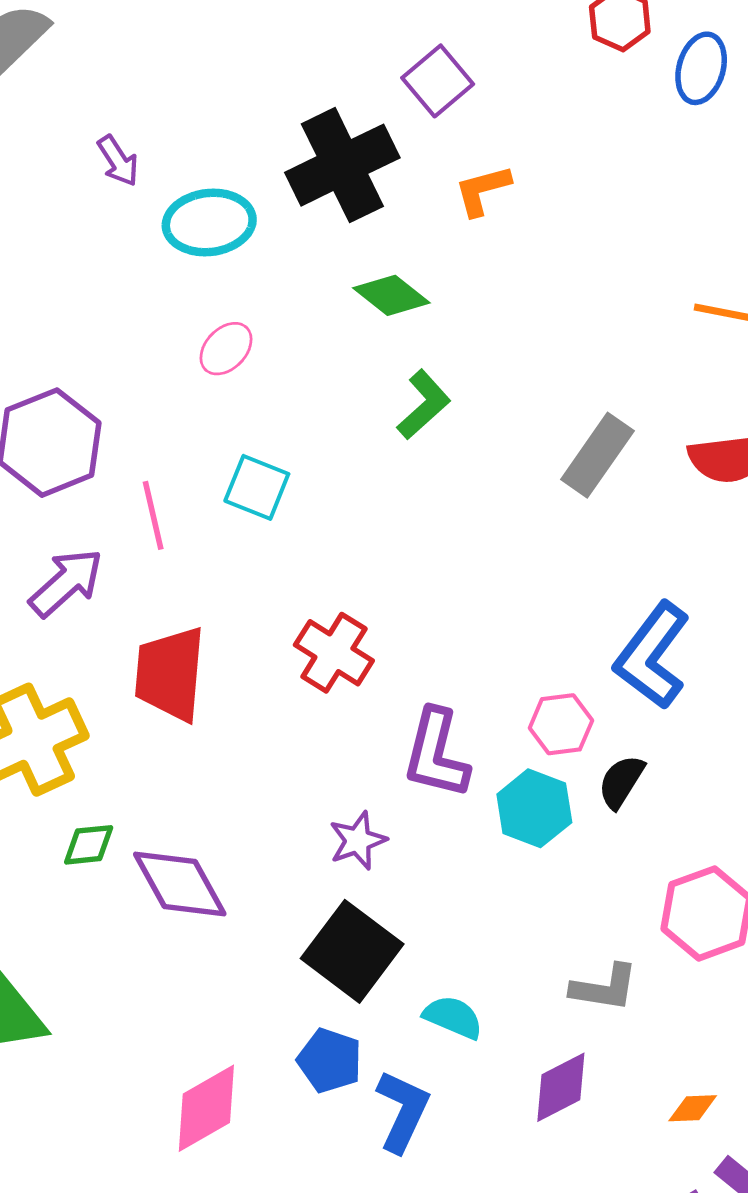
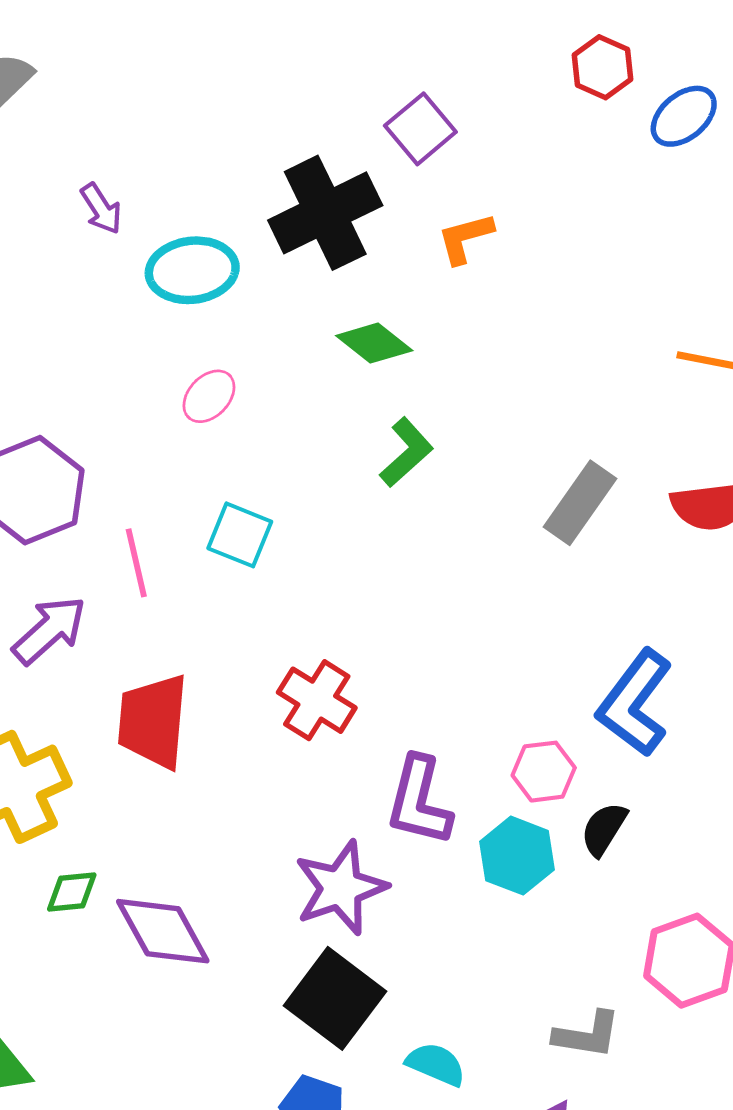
blue ellipse: (701, 68) -> (684, 116), turned 34
purple star: (358, 841) -> (341, 888), size x1.6

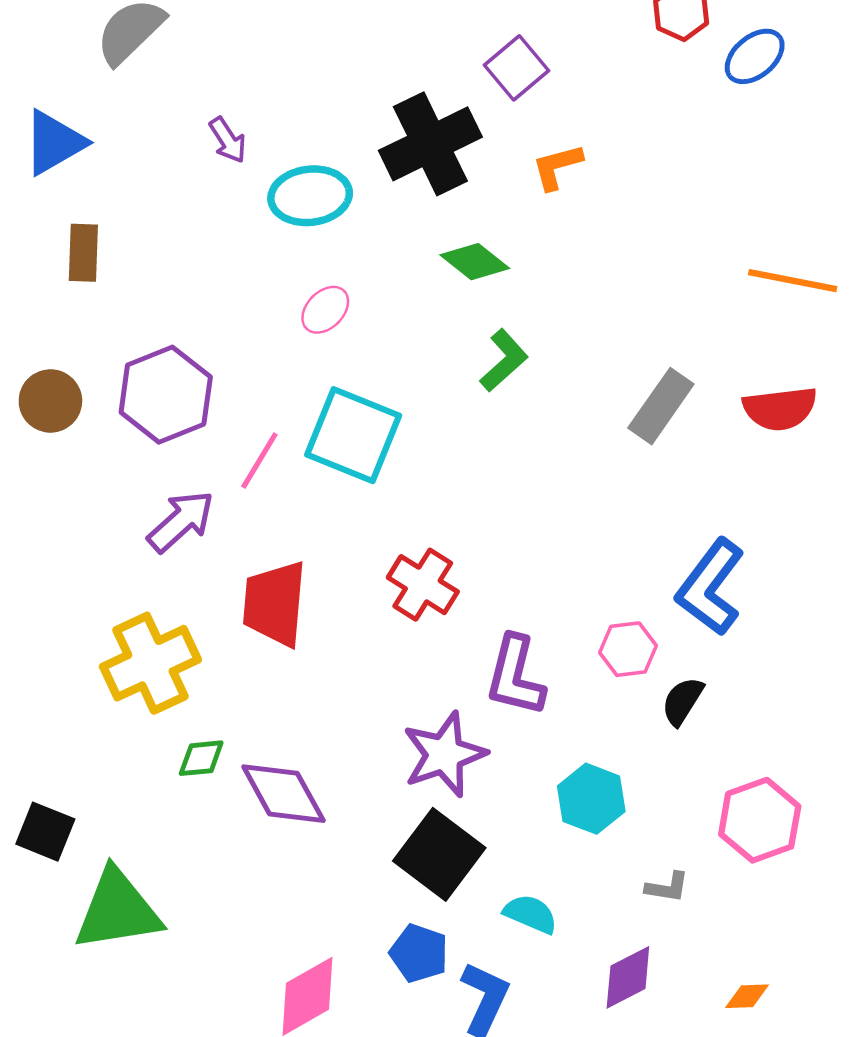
cyan square: (240, 535) -> (353, 435), size x1.6
pink line: (136, 563) -> (259, 460), turned 44
cyan hexagon: (517, 856) -> (591, 799), moved
gray L-shape: (587, 1035) -> (667, 887), size x0.7

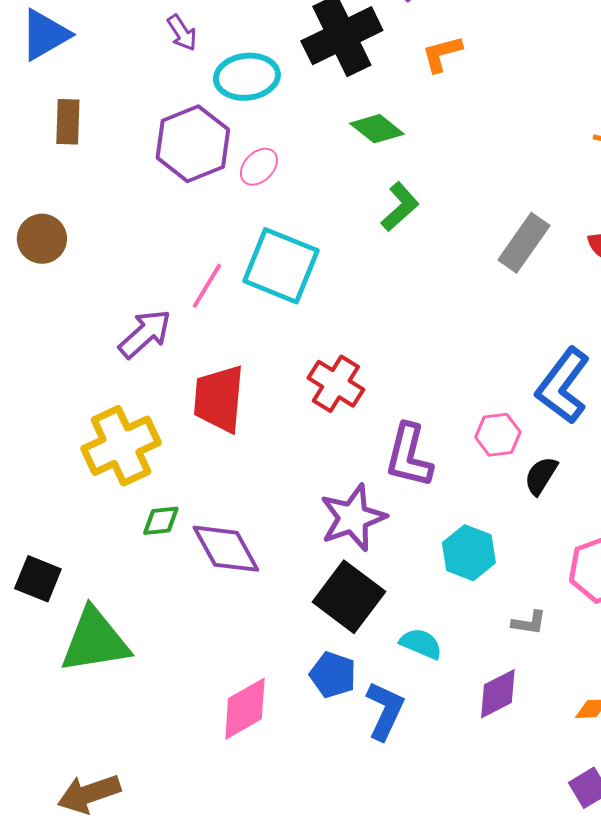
purple hexagon: (166, 395) -> (193, 144), moved

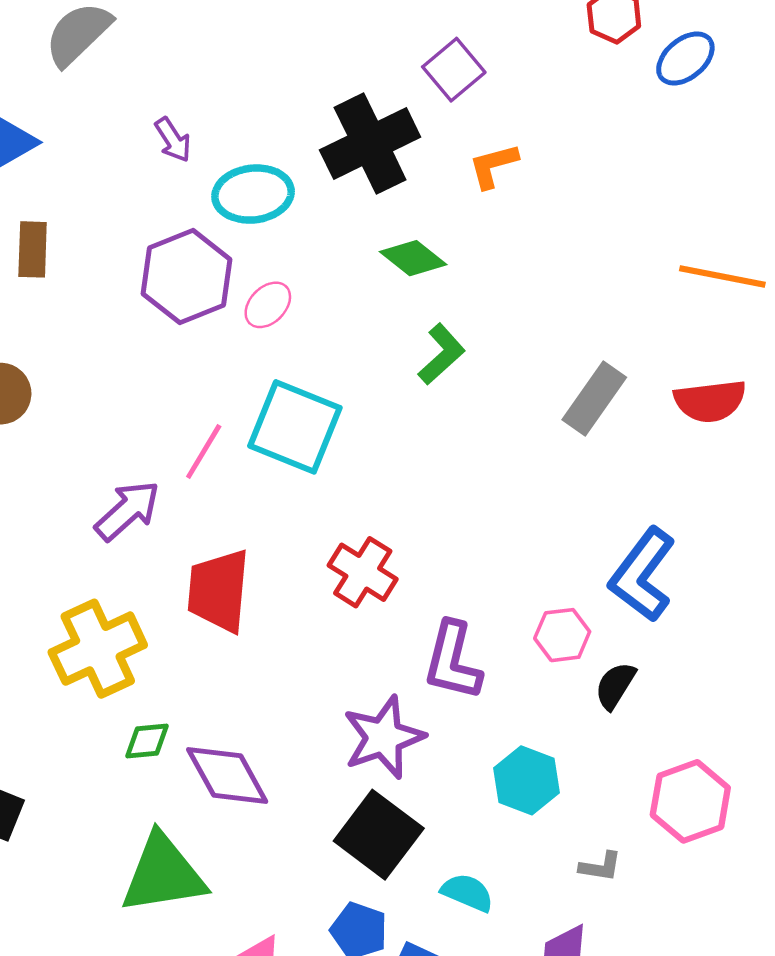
green triangle: (95, 641) -> (163, 874), moved

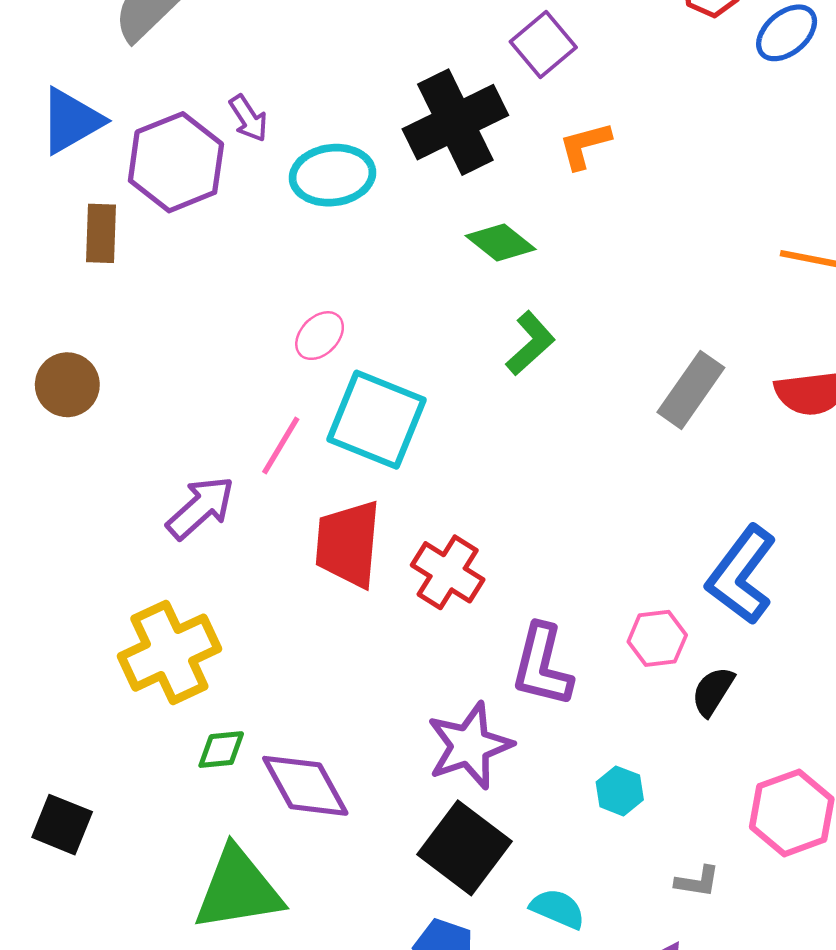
purple hexagon: (187, 277) -> (176, 162), moved
pink ellipse: (268, 305) -> (320, 336), moved
red trapezoid: (219, 591) -> (348, 544), moved
cyan hexagon: (527, 780) -> (620, 791), size x0.7

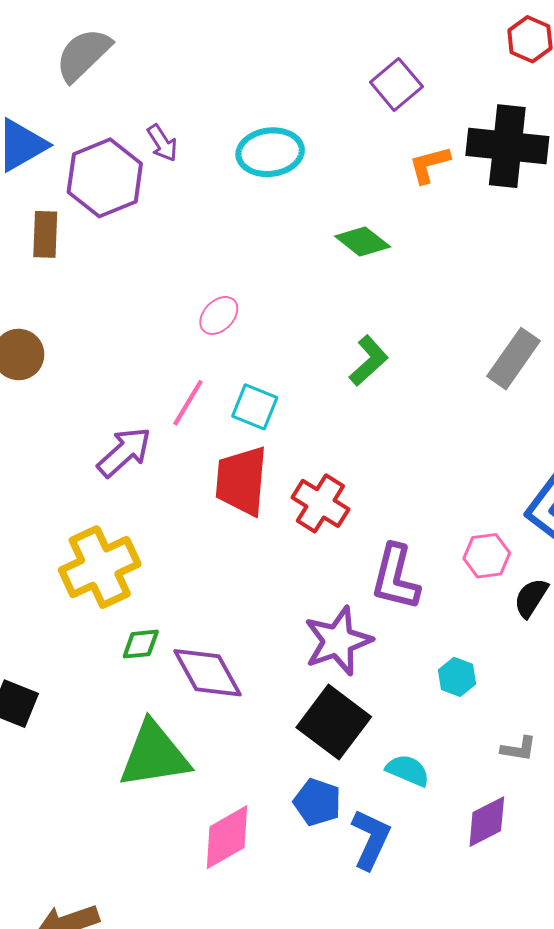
black cross: (455, 122) -> (507, 146), moved, turned 32
cyan ellipse: (332, 175) -> (270, 152), moved
green L-shape: (530, 343) -> (369, 361), moved
cyan square: (376, 420) -> (255, 407), moved, size x0.6

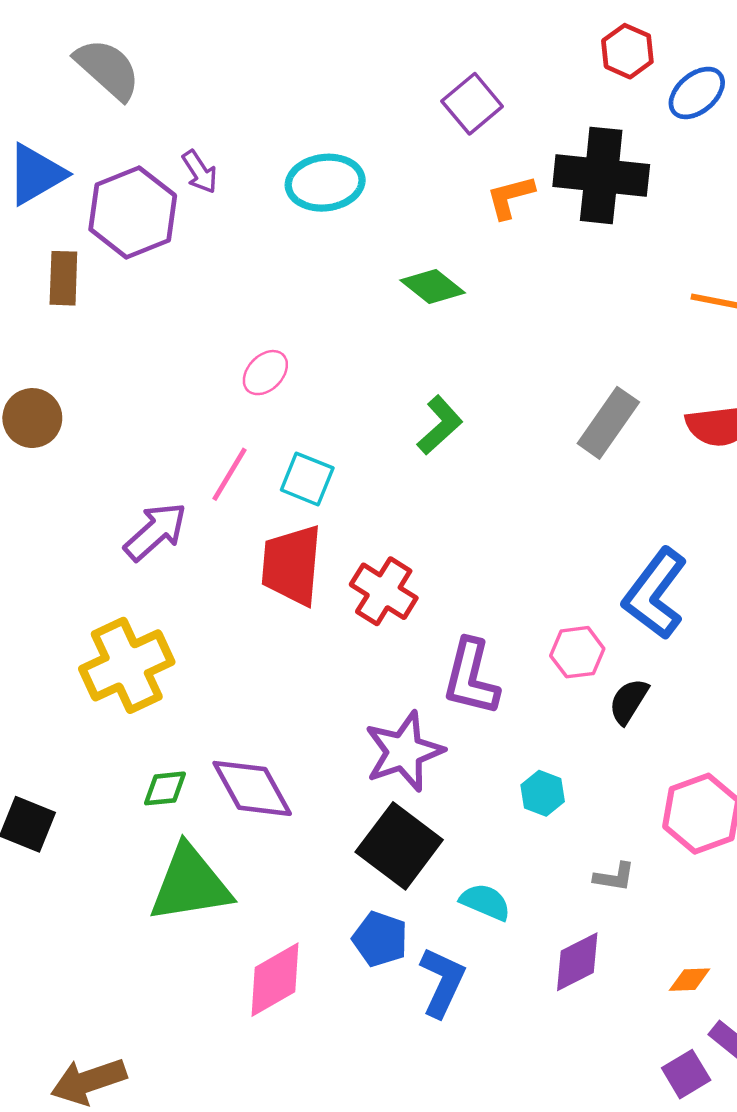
gray semicircle: (83, 55) -> (108, 69), turned 86
green diamond: (141, 644) -> (165, 788), moved

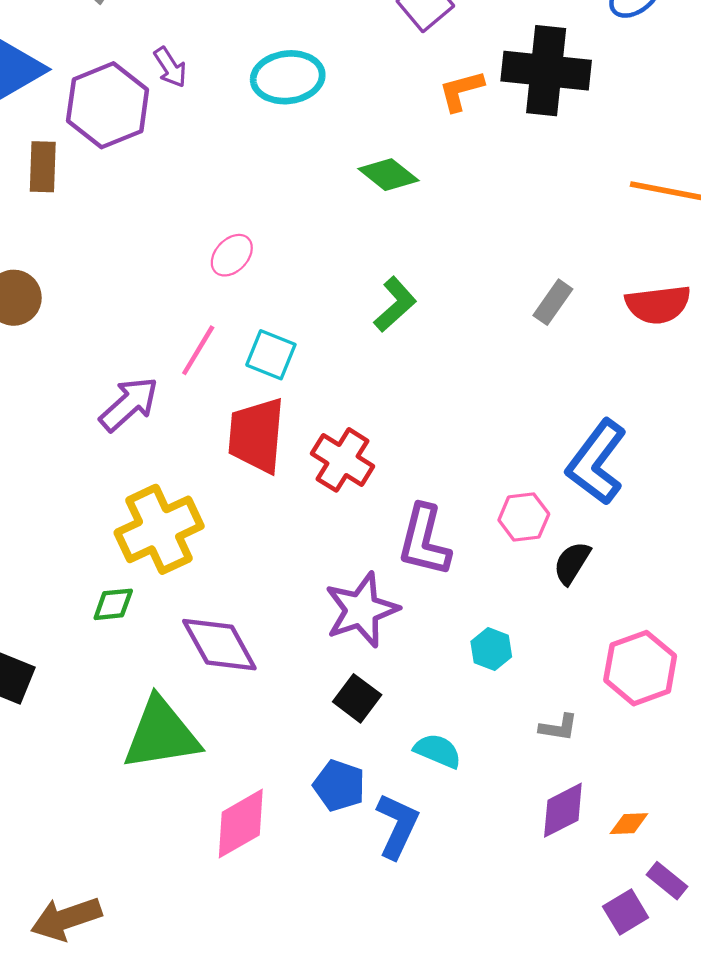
gray rectangle: (608, 423) -> (553, 302), size x0.7
yellow cross: (127, 665) -> (159, 529), moved
green diamond: (165, 788) -> (113, 604), moved
black square: (399, 846) -> (357, 698), size x0.6
purple diamond: (577, 962) -> (563, 810), moved

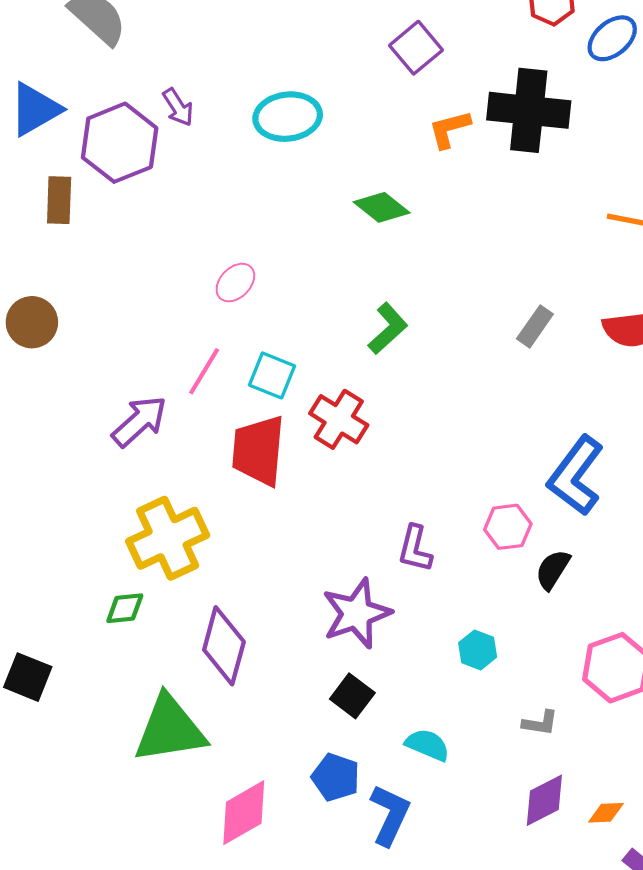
red cross: (343, 460) -> (339, 419), moved
purple L-shape: (424, 541) -> (415, 549), size x0.7
purple diamond: (219, 645) -> (224, 646), turned 44

